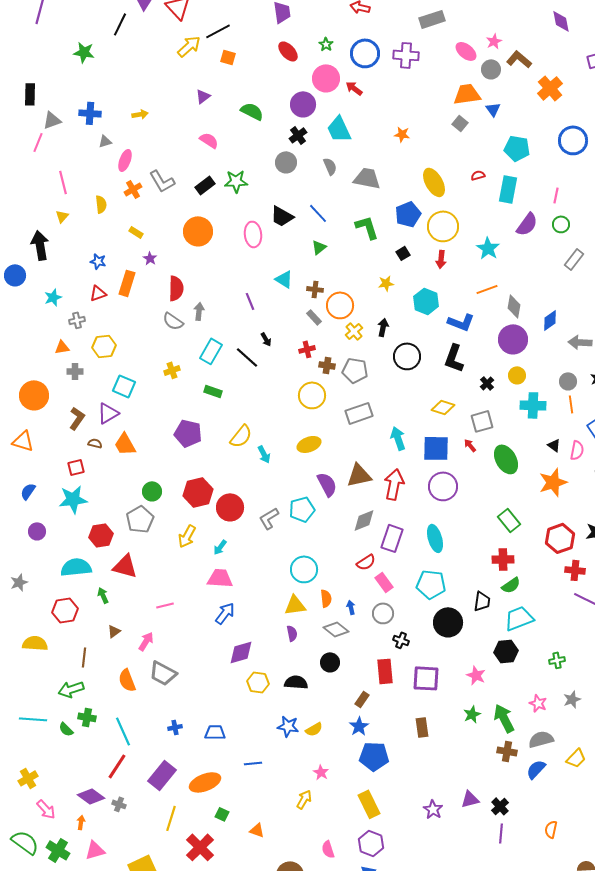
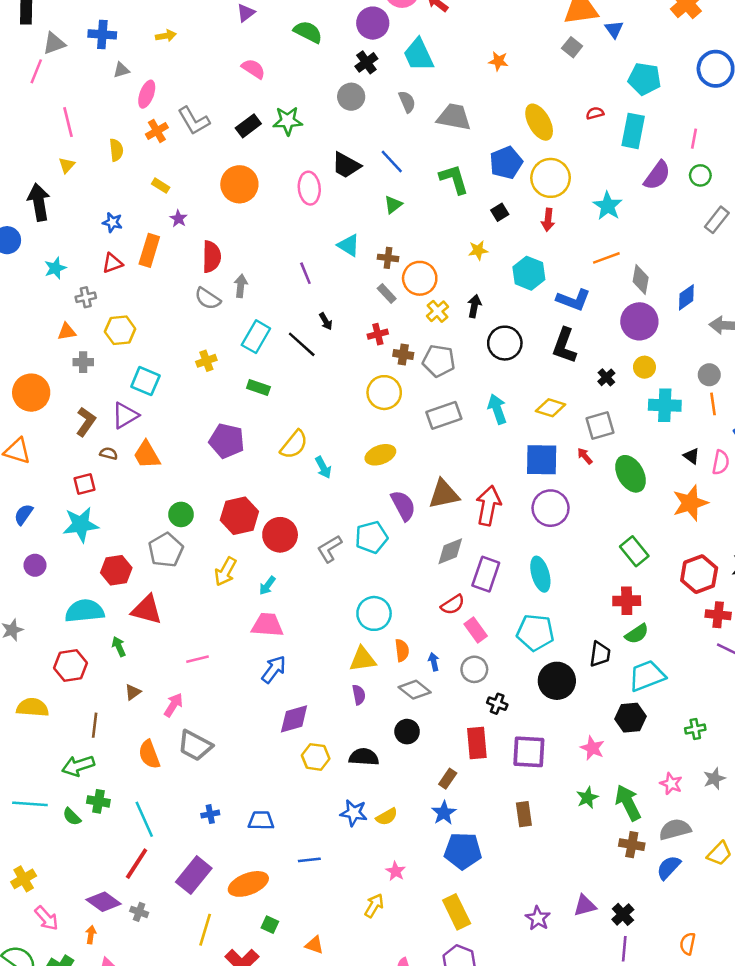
cyan arrow: (398, 438) -> (497, 409), moved

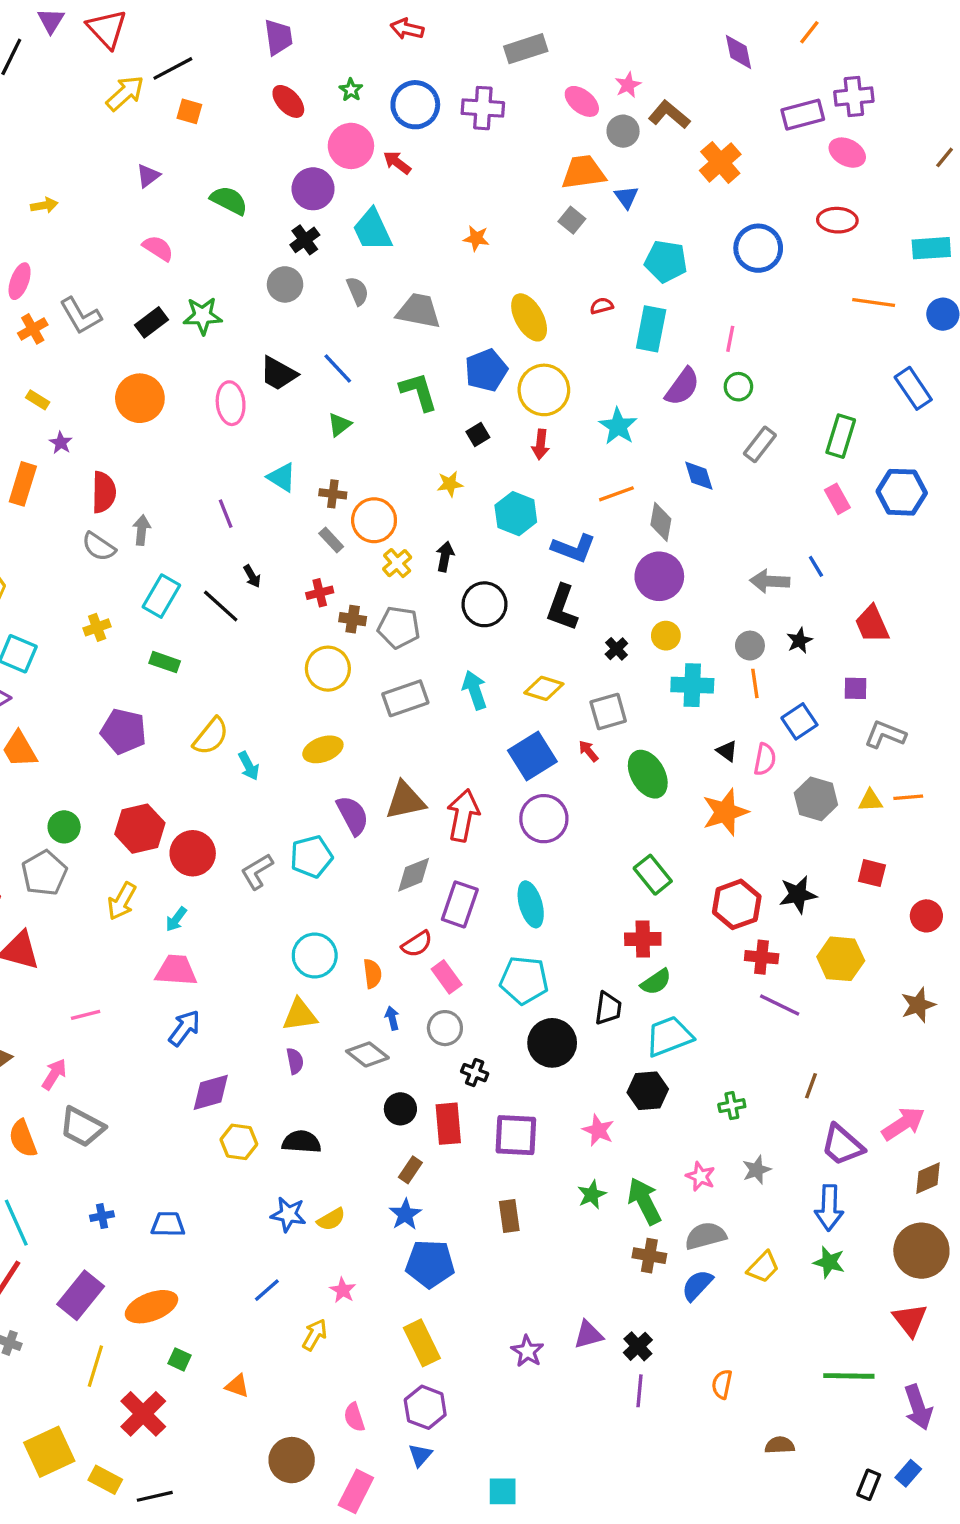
blue diamond: (686, 297) -> (699, 476), moved, turned -72
blue square: (542, 460) -> (532, 756), turned -33
orange semicircle: (402, 650) -> (372, 974), moved
black circle: (407, 732) -> (400, 1109), moved
blue line: (309, 860) -> (267, 1290), moved, turned -35

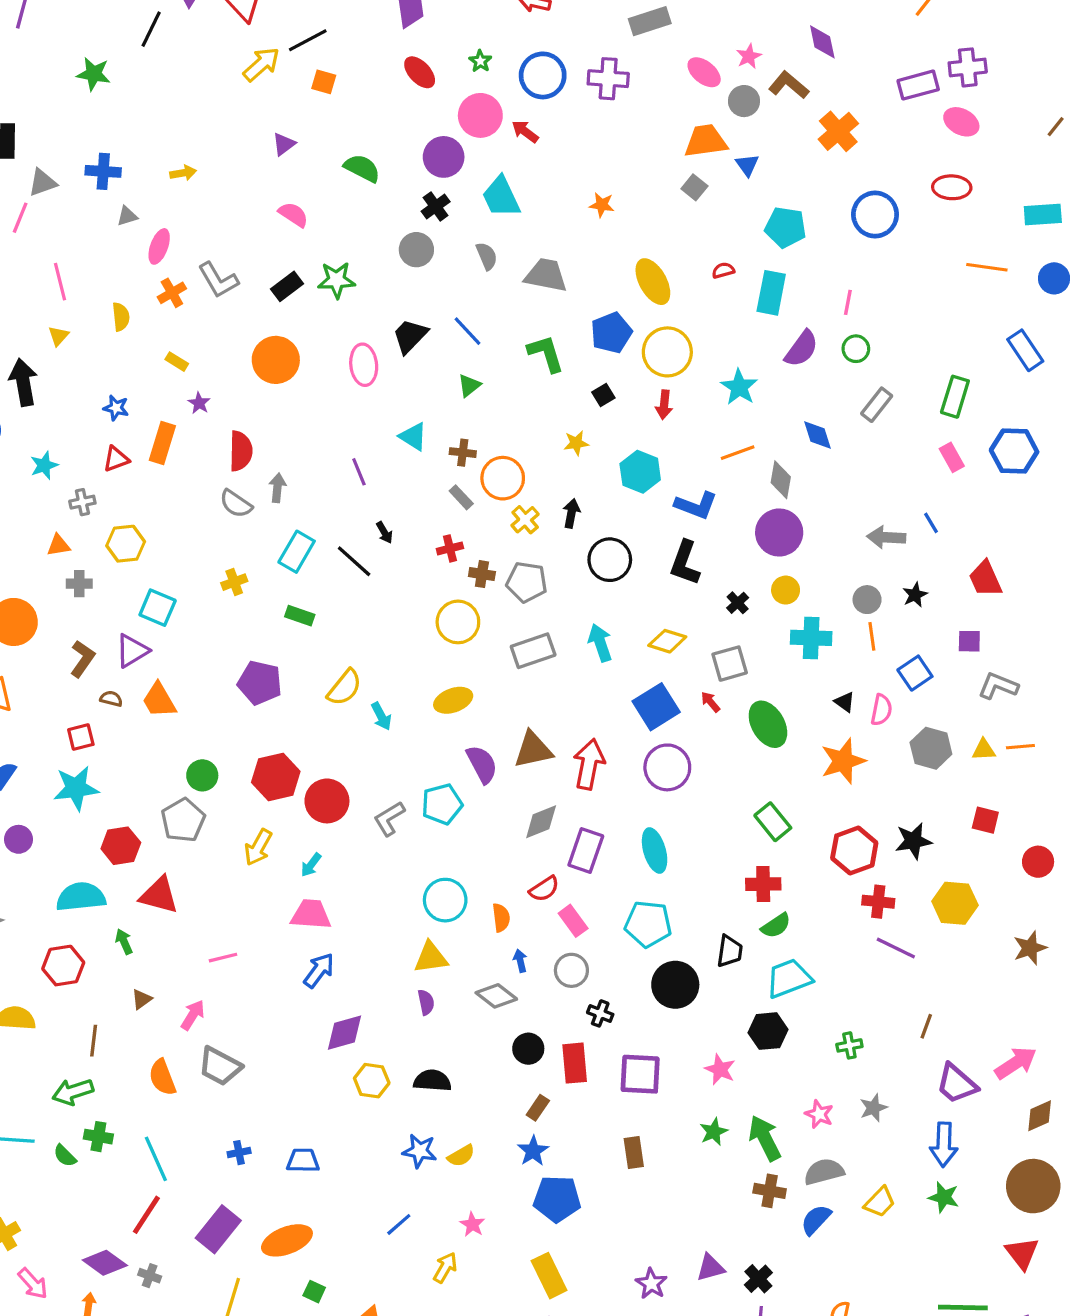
purple diamond: (738, 52) -> (822, 42), moved
black trapezoid: (278, 373) -> (410, 336), turned 105

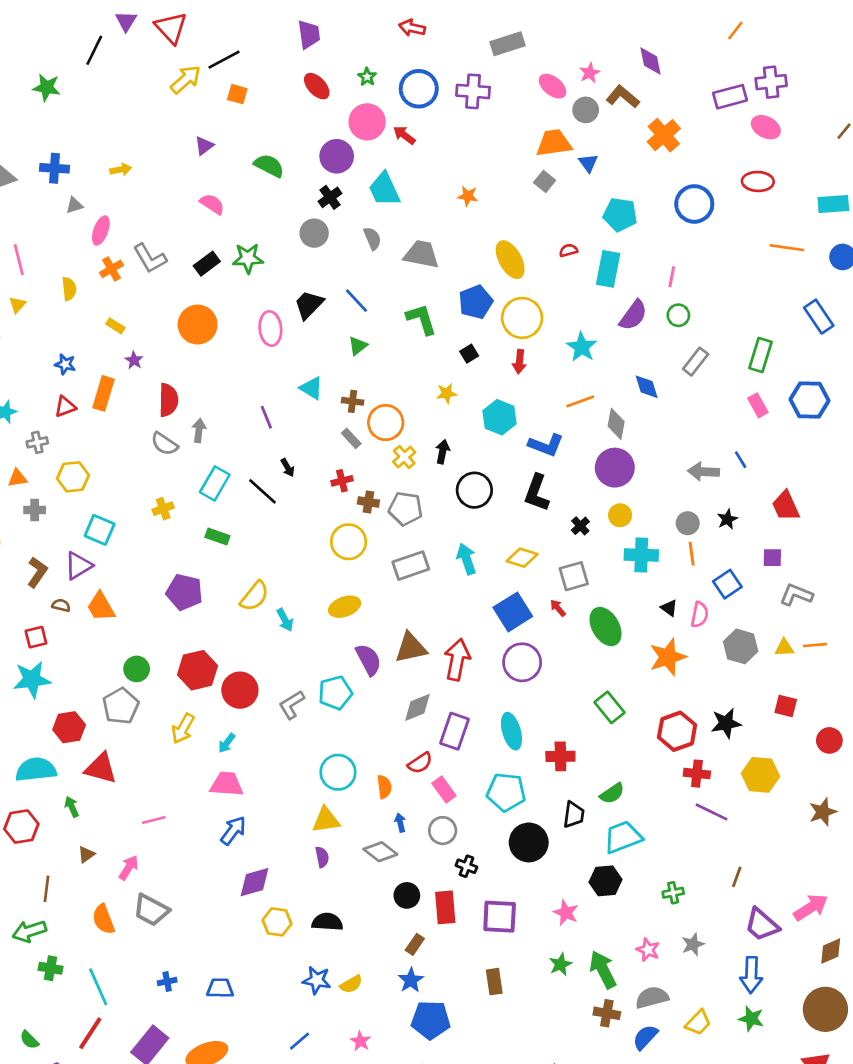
red cross: (763, 884) -> (560, 756), moved
green semicircle: (65, 1156) -> (29, 1040), moved

